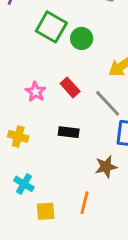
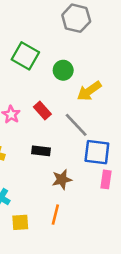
green circle: (82, 38) -> (63, 70), moved
brown star: (106, 167) -> (62, 179), moved

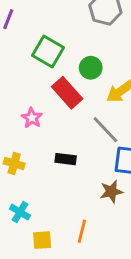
red rectangle: (42, 111) -> (67, 93), moved, size x1.5
brown star: (62, 179) -> (111, 191), moved

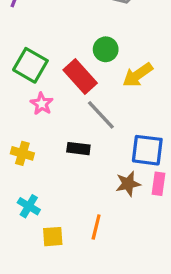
green square: (48, 52) -> (30, 65), moved
gray line: (105, 130) -> (101, 115), moved

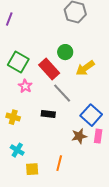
blue square: (147, 150) -> (91, 115), turned 35

